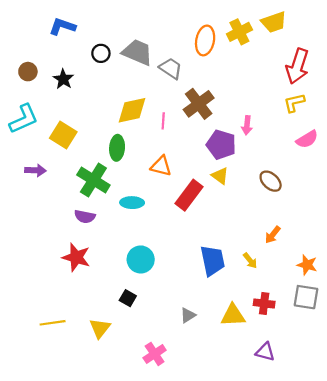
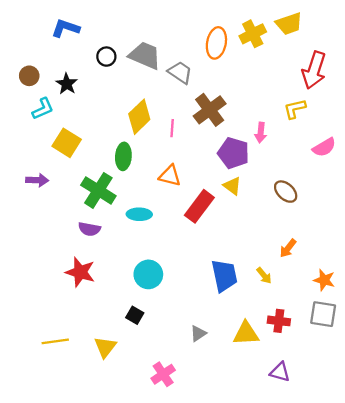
yellow L-shape: (294, 103) -> (295, 109), moved
yellow diamond: (132, 110) -> (139, 117), turned -32
cyan L-shape: (24, 119) -> (43, 109), moved, size x0.7

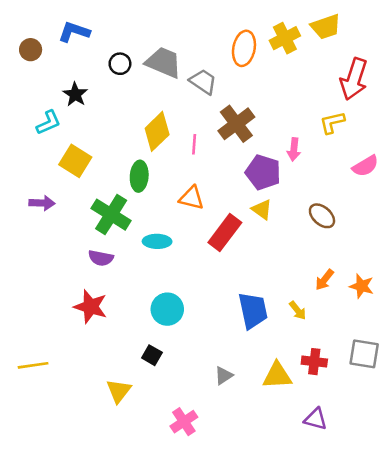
brown circle: (29, 76) -> (31, 50), moved
orange star: (324, 280) -> (362, 286), moved
yellow line: (55, 341) -> (33, 365), moved

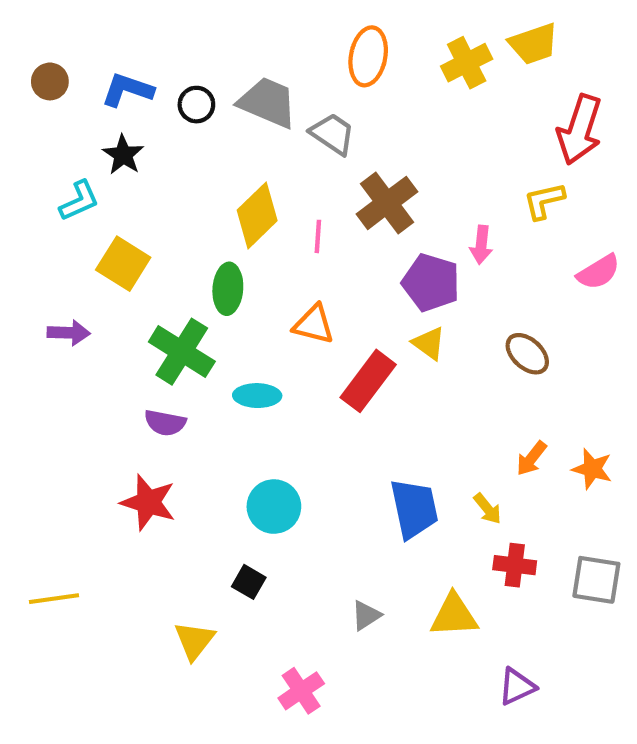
blue L-shape: (74, 32) -> (127, 90), moved
orange ellipse: (244, 48) -> (368, 56), moved
red cross: (314, 362) -> (515, 565), moved
purple triangle: (316, 419) -> (517, 687), turned -40

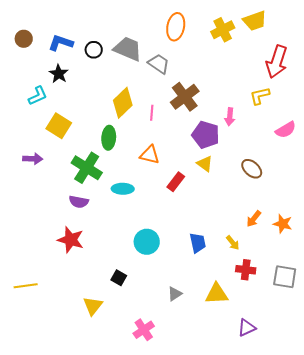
red rectangle: (368, 381) -> (176, 182), size x0.7
cyan circle: (274, 507) -> (147, 242), moved
blue trapezoid: (414, 509) -> (198, 243), size x0.7

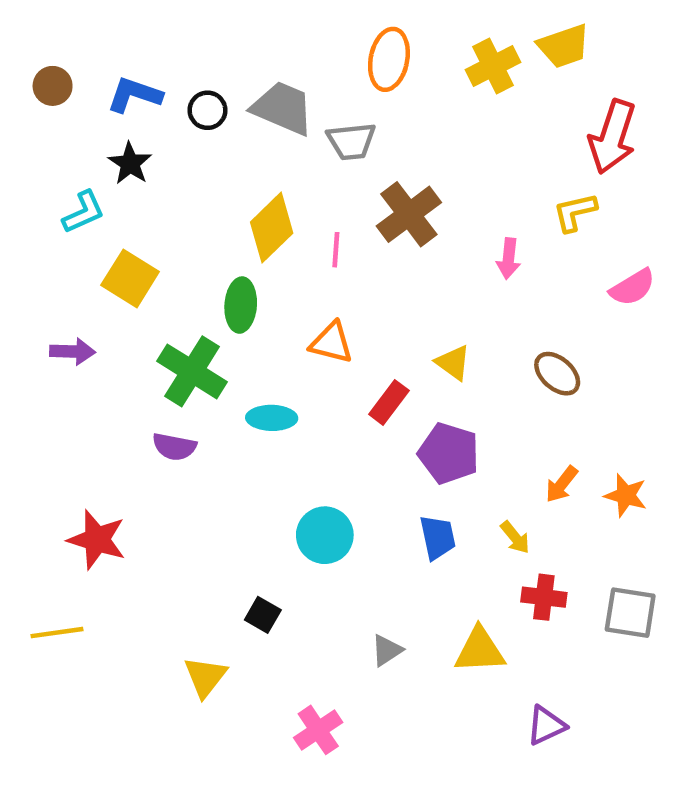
gray trapezoid: (159, 64) -> (351, 141), turned 140
purple pentagon: (206, 135) -> (449, 453), moved
red star: (71, 240) -> (97, 540), moved

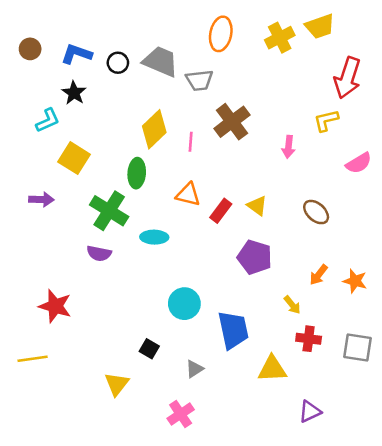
red rectangle: (389, 402) -> (221, 211), moved
blue trapezoid: (438, 537) -> (233, 330), moved, size x1.5
gray triangle: (387, 650) -> (194, 369), moved

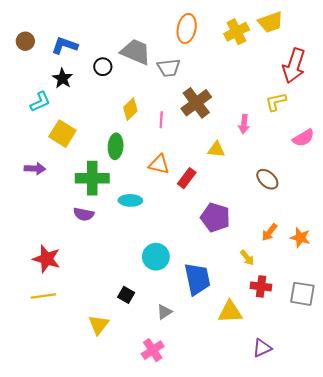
black circle: (118, 63) -> (103, 67), moved
yellow diamond: (154, 129) -> (130, 109), size x0.7
yellow triangle: (257, 206) -> (216, 149), moved, turned -30
green cross: (109, 211) -> (92, 178), turned -32
yellow line: (33, 359) -> (43, 296), moved

